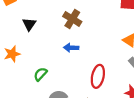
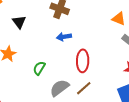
red ellipse: (98, 76) -> (83, 61), moved

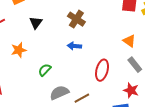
red ellipse: (83, 61) -> (102, 70), moved

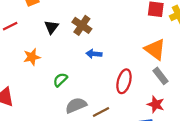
brown cross: (76, 19) -> (82, 25), moved
orange triangle: (129, 41) -> (155, 49), size x1.5

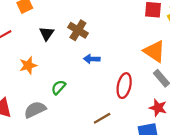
gray semicircle: (76, 105) -> (35, 110), moved

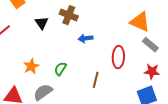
orange star: (28, 65) -> (31, 66), moved
brown line: (102, 118) -> (96, 80), moved, turned -35

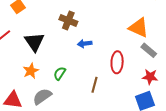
black triangle: (42, 23) -> (34, 42), moved, size x1.5

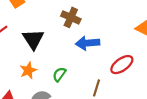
blue arrow: (85, 44) -> (88, 43), size x1.5
red ellipse: (117, 62) -> (122, 65), turned 50

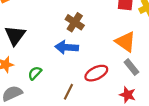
brown cross: (71, 17) -> (75, 22), moved

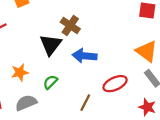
brown cross: (75, 22) -> (70, 25), moved
black triangle: (15, 35) -> (51, 45), moved

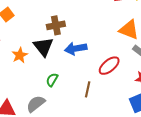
brown cross: (70, 25) -> (56, 25), turned -30
orange star: (20, 72) -> (20, 55), moved

